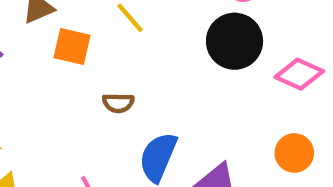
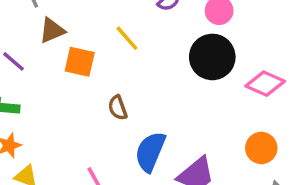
brown semicircle: (118, 103) -> (118, 108), turned 70

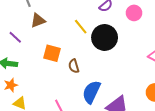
black circle: (212, 57) -> (105, 37), moved
orange square: (80, 62) -> (52, 53), moved

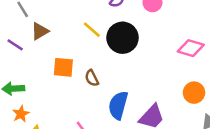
purple line: (15, 37) -> (15, 45), moved

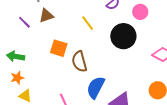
black circle: (123, 38) -> (123, 36), moved
brown semicircle: (92, 78) -> (79, 61), size x1.5

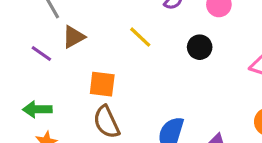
black circle: (123, 36) -> (200, 47), size x0.6
brown semicircle: (79, 61) -> (106, 122), moved

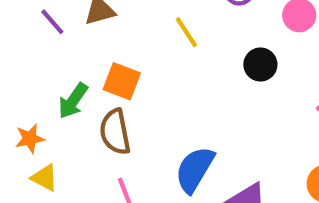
green arrow: (37, 109) -> (73, 101), moved, turned -68

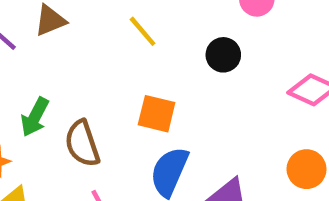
orange square: (122, 81) -> (157, 114), moved

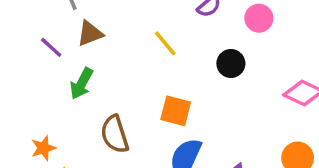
green arrow: (35, 117) -> (82, 84), moved

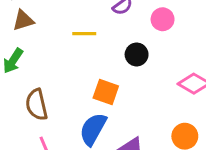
yellow line: (165, 43) -> (84, 34), turned -55
orange square: (176, 111) -> (106, 92), moved

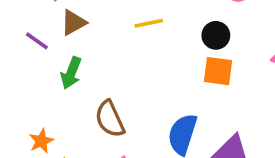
orange square: (106, 92) -> (218, 71), moved

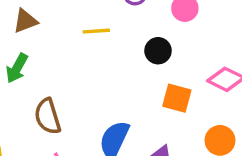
orange square: (218, 71) -> (177, 98), moved

